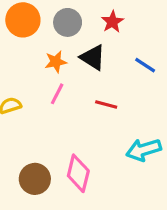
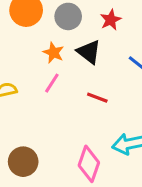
orange star: (56, 62) -> (53, 53), turned 30
pink diamond: (78, 173) -> (89, 164), moved

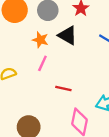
red line: (97, 98) -> (63, 89), moved

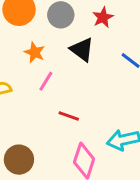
orange star: (40, 40) -> (35, 52), moved

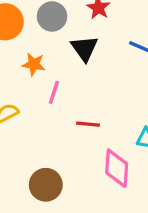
black triangle: (82, 50) -> (84, 48), turned 32

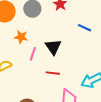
black triangle: (84, 48) -> (53, 47), moved

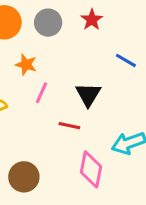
black triangle: (53, 47) -> (88, 95), moved

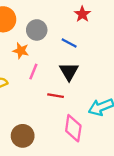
red star: (92, 20) -> (82, 14), moved
gray circle: (48, 23) -> (37, 30), moved
blue line: (126, 60) -> (69, 43), moved

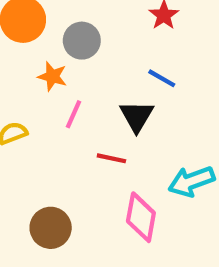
blue line: (69, 43) -> (162, 78), moved

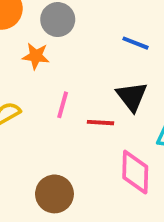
pink line: (74, 114) -> (63, 105), moved
black triangle: (137, 116) -> (132, 96), moved

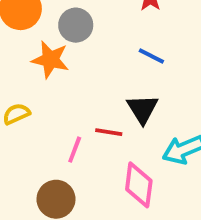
orange star: (36, 56) -> (50, 60), size x1.4
pink line: (63, 105) -> (75, 150), moved

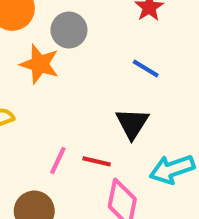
red line: (109, 132) -> (97, 161), moved

